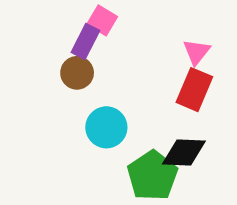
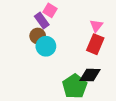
purple rectangle: (85, 41) -> (42, 21), turned -63
cyan circle: (106, 127) -> (46, 46), moved

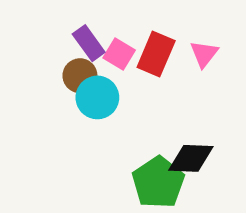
pink square: (50, 10) -> (119, 54), moved
red rectangle: (95, 44) -> (156, 54), moved

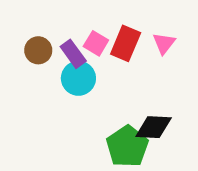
purple rectangle: (89, 43) -> (73, 54), moved
brown circle: (80, 76) -> (38, 50), moved

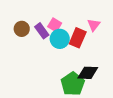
red rectangle: (126, 43) -> (78, 38), moved
cyan circle: (78, 78) -> (60, 39), moved

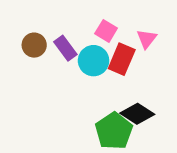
pink square: (55, 25) -> (106, 31), moved
black diamond: (88, 73) -> (137, 114), turned 30

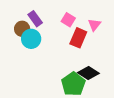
purple rectangle: (65, 48) -> (35, 19), moved
cyan circle: (94, 61) -> (31, 39), moved

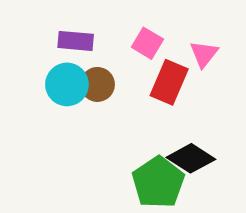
purple rectangle: (35, 19) -> (76, 41), turned -49
brown circle: (22, 29) -> (97, 84), moved

